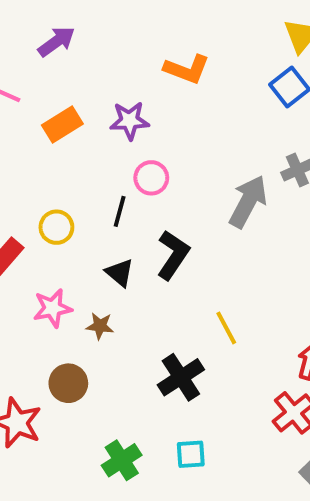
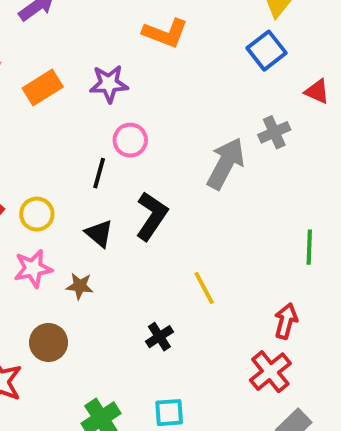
yellow circle: (56, 227) -> (37, 214), moved
black cross: (181, 377) -> (159, 337), size x0.6

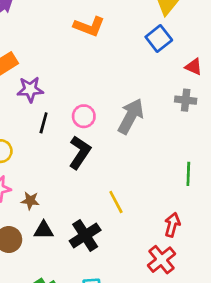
purple star: (109, 84) -> (30, 89), moved
gray cross: (274, 132) -> (186, 100), moved, turned 30
pink circle: (130, 140) -> (84, 116), moved
black triangle: (99, 234) -> (44, 230), moved, turned -40
black cross: (159, 337) -> (85, 235), size x1.6

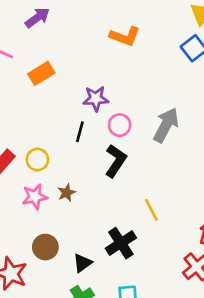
purple star: (30, 89) -> (96, 99), moved
brown star: (30, 201) -> (67, 193), moved, turned -30
black triangle: (44, 230) -> (82, 263), moved, turned -36

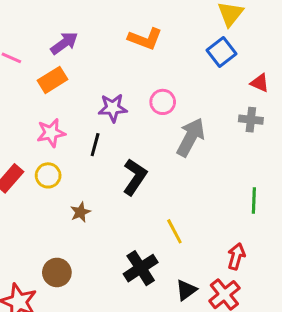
purple arrow: (37, 18) -> (64, 43), moved
pink circle: (120, 125) -> (163, 102), moved
pink star: (35, 197) -> (51, 133), moved
black triangle: (82, 263) -> (186, 290), moved

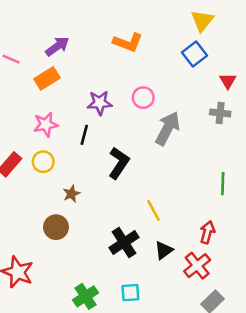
red triangle: (260, 83) -> (228, 81), turned 36
brown circle: (57, 272) -> (56, 227), moved
black triangle: (186, 290) -> (164, 250), moved

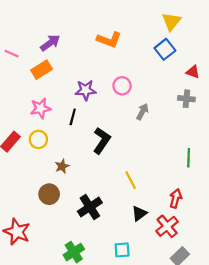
red triangle: (228, 81) -> (193, 72), turned -40
gray arrow: (168, 128) -> (142, 112), size x0.6
black cross: (124, 243) -> (90, 207), moved
cyan square: (130, 293) -> (122, 250), moved

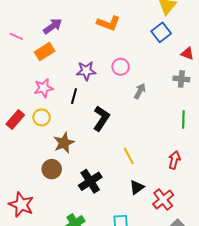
green line: (189, 158) -> (183, 119), moved
brown star: (62, 166) -> (64, 143), size x1.5
red arrow: (176, 198) -> (174, 160), moved

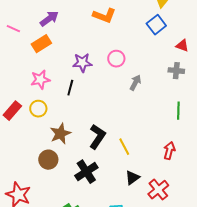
black L-shape: (101, 118) -> (97, 137), moved

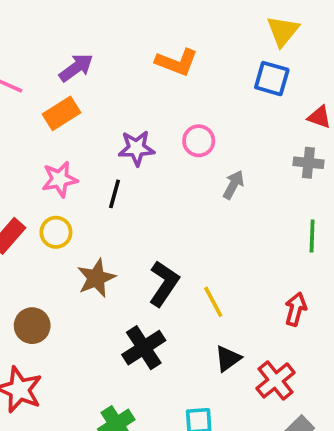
blue square: (156, 25) -> (272, 79), turned -36
brown circle: (48, 160) -> (32, 326), moved

